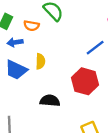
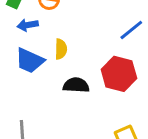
black semicircle: (50, 101) -> (76, 85), moved

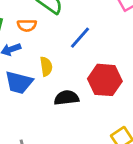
blue line: (131, 30) -> (80, 38), moved

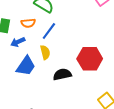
blue line: (80, 38) -> (49, 31), moved
blue trapezoid: (19, 83) -> (26, 66), turned -65

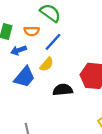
yellow semicircle: (45, 52) -> (47, 64), turned 48

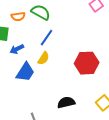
orange semicircle: (32, 31) -> (18, 17), moved
black semicircle: (63, 90) -> (66, 102), moved

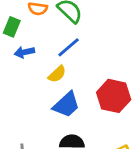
blue trapezoid: (25, 72) -> (66, 105), moved

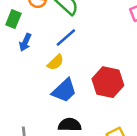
blue arrow: (24, 52) -> (25, 42), turned -54

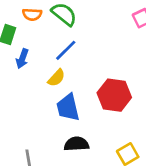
blue trapezoid: (64, 90) -> (68, 107), turned 124

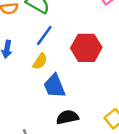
red hexagon: (114, 95) -> (86, 48), moved

